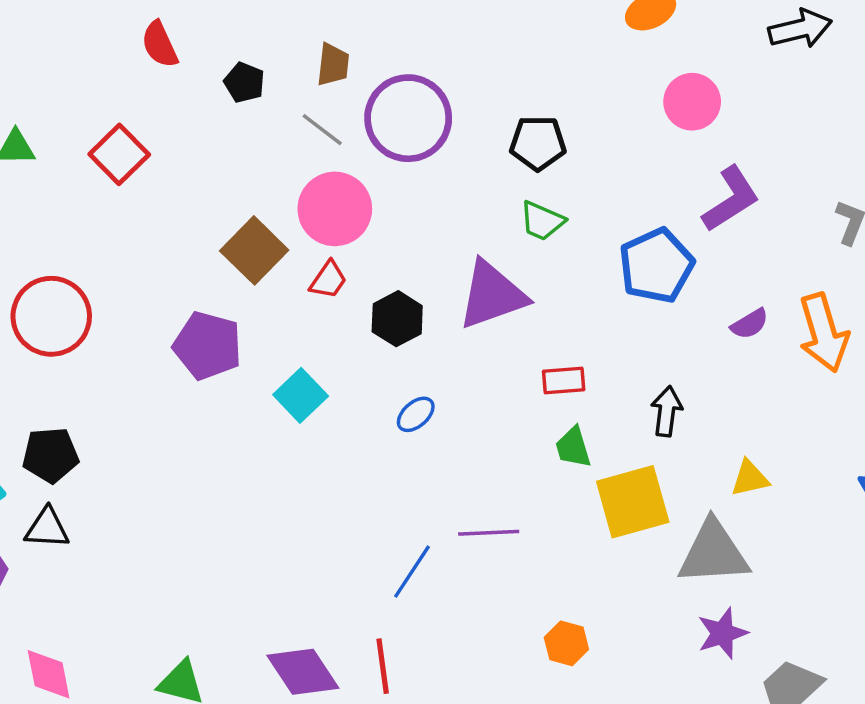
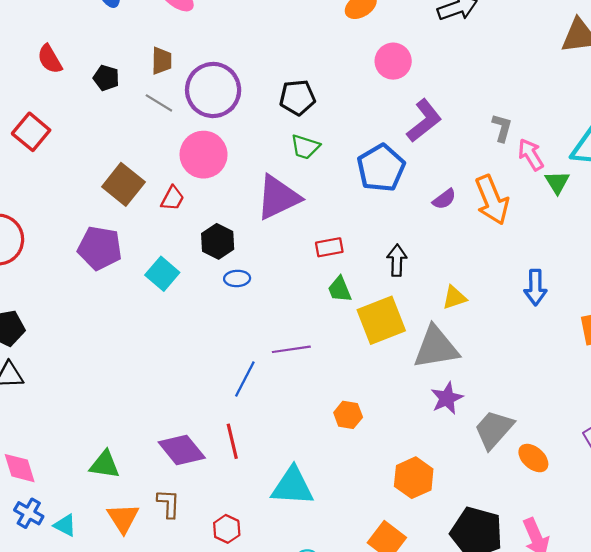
pink circle: (335, 209) -> (204, 155), moved
black hexagon: (397, 319) -> (218, 241), moved
blue ellipse: (416, 414) -> (237, 278), turned 45

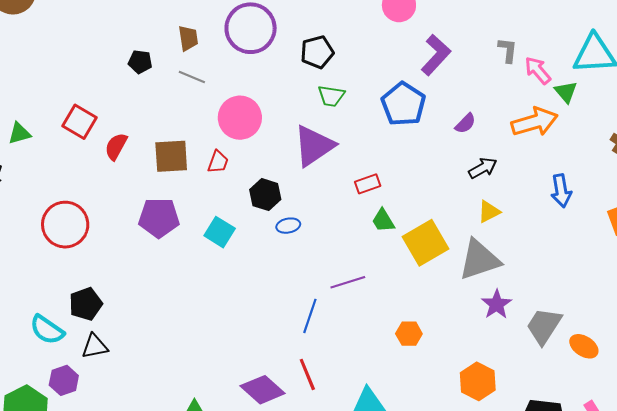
red semicircle: (50, 59) -> (116, 146), moved, turned 68
purple circle: (213, 90) -> (251, 28), moved
brown square: (123, 184) -> (171, 156), turned -33
orange arrow: (492, 200) -> (535, 122), moved, turned -75
black arrow: (397, 260) -> (483, 168), moved, turned 68

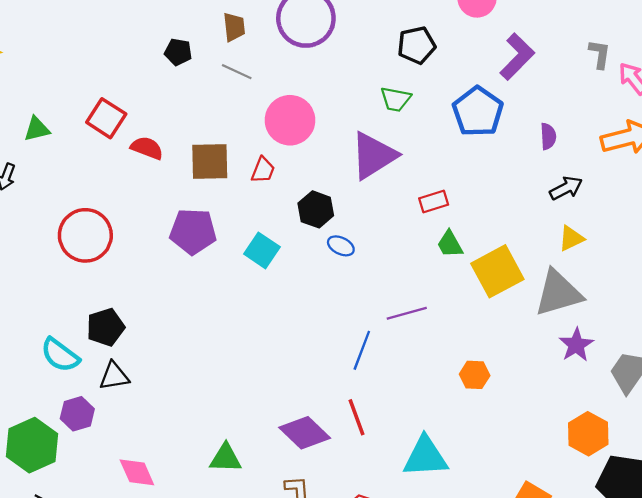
black pentagon: (317, 52) -> (417, 45), moved
purple semicircle: (465, 123) -> (548, 136), turned -50
red semicircle: (116, 146) -> (147, 148), turned 80
blue ellipse: (288, 226) -> (341, 246), turned 35
orange hexagon: (478, 381) -> (588, 434), moved

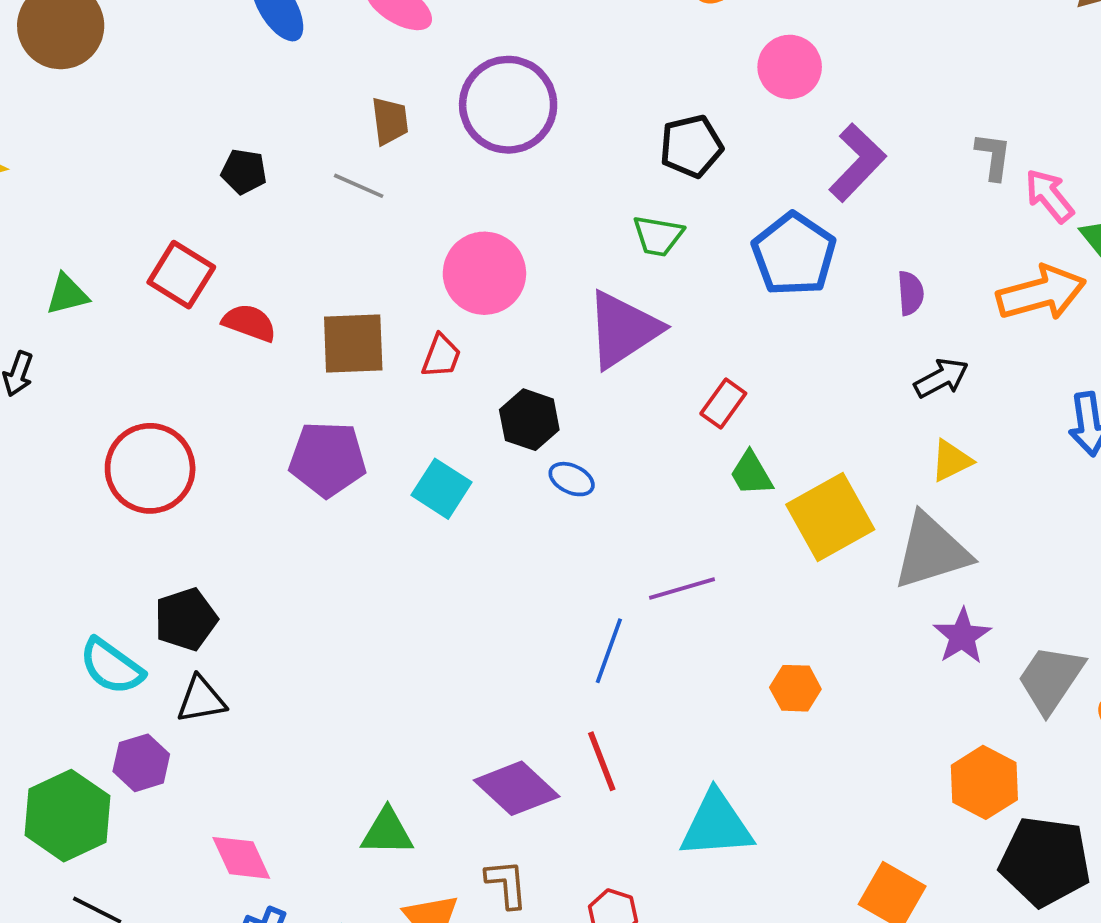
black pentagon: (178, 52) -> (244, 171), moved
gray line: (237, 72) -> (359, 186), moved
red rectangle: (434, 201) -> (723, 404), turned -36

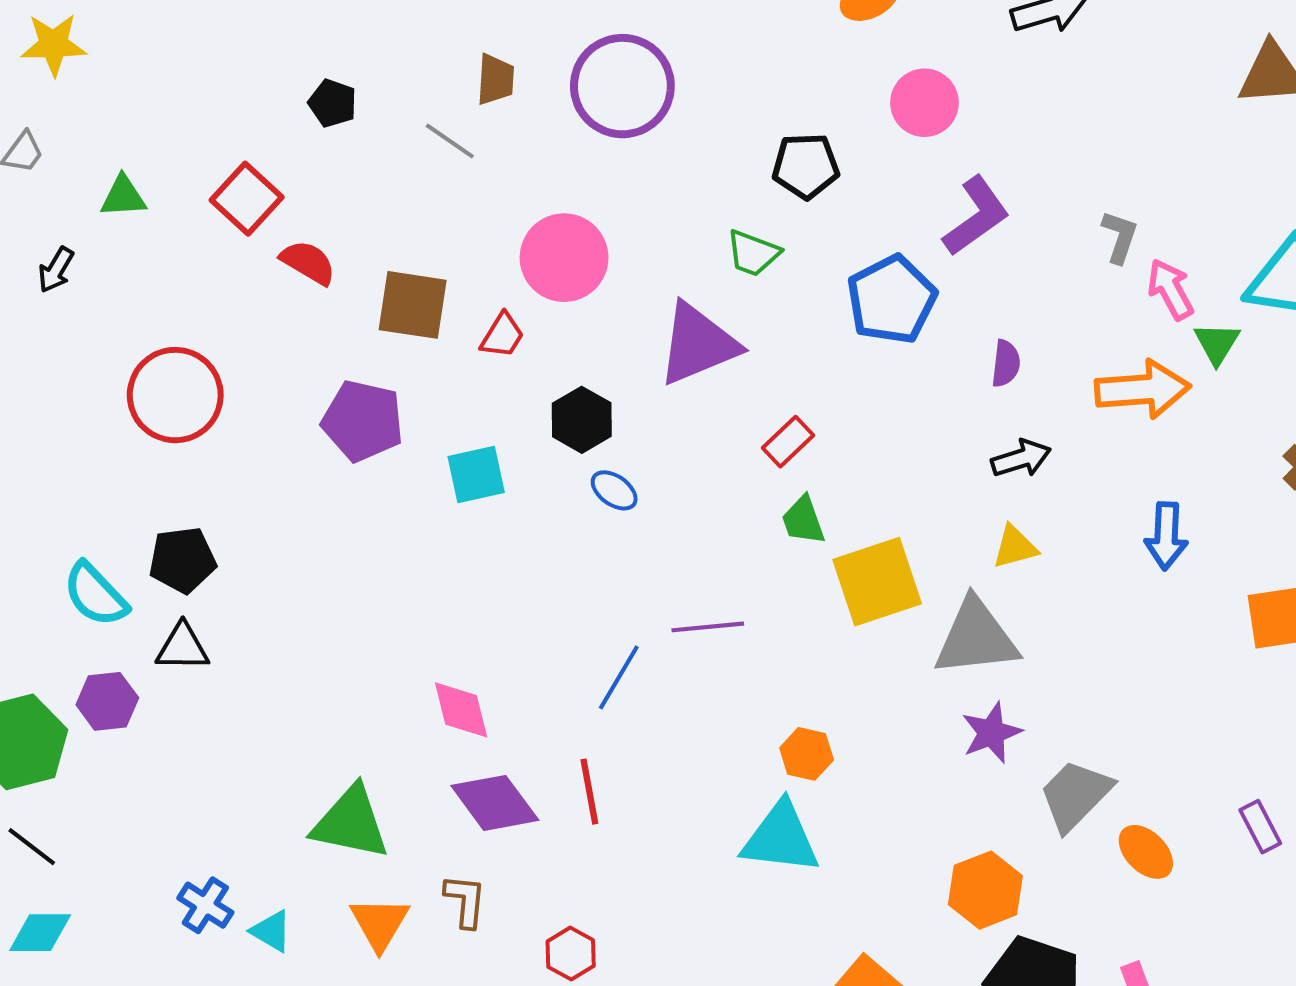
cyan square: (442, 489) -> (476, 474), turned 34
cyan triangle: (716, 825) -> (781, 838), moved
green triangle: (387, 832) -> (351, 823), size x1.4
pink diamond: (241, 858) -> (461, 710), moved

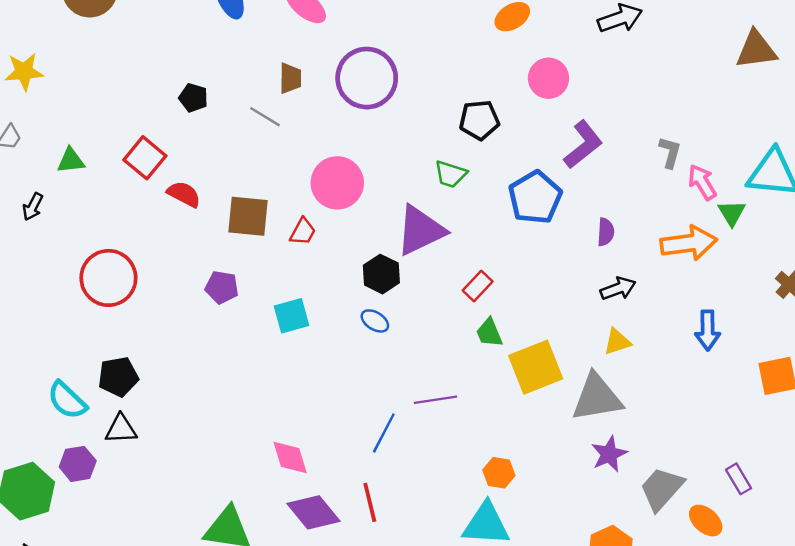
black hexagon: (582, 420) -> (381, 274), moved
purple pentagon: (363, 421) -> (222, 287), size x0.7
purple rectangle: (1260, 827) -> (738, 479), moved

